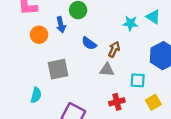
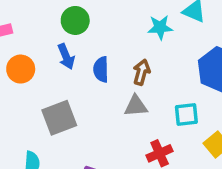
blue arrow: (61, 25) -> (66, 57), moved
blue semicircle: (89, 43) -> (101, 69), turned 63

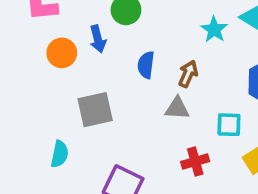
cyan star: (160, 27) -> (214, 29), turned 30
blue arrow: (66, 57) -> (98, 39), moved

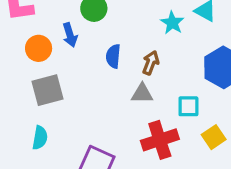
gray square: (95, 110) -> (47, 90), moved
red cross: (195, 161) -> (160, 140), size x1.5

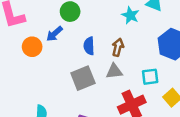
blue arrow: (70, 35) -> (54, 34), turned 72
gray square: (47, 90) -> (83, 78), moved

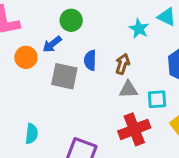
gray triangle: (114, 71) -> (128, 89), moved
gray square: (83, 78) -> (64, 76), moved, turned 30

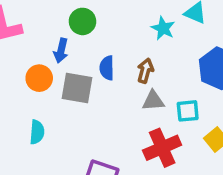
blue arrow: (52, 44) -> (61, 51), turned -36
orange circle: (26, 57) -> (39, 78), moved
cyan semicircle: (32, 134) -> (37, 132), moved

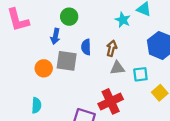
orange circle: (39, 78) -> (44, 68), moved
cyan semicircle: (37, 132) -> (36, 105), moved
red cross: (162, 148) -> (111, 101), moved

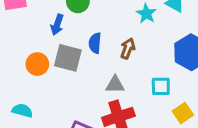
gray triangle: (117, 68) -> (115, 85), moved
cyan semicircle: (36, 105) -> (22, 111), turned -84

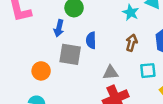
brown arrow: (128, 49) -> (132, 43), moved
orange circle: (37, 64) -> (41, 71), moved

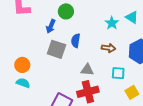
brown arrow: (132, 43) -> (108, 48), turned 72
orange circle: (41, 71) -> (22, 65), moved

